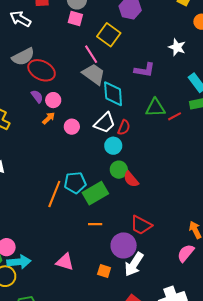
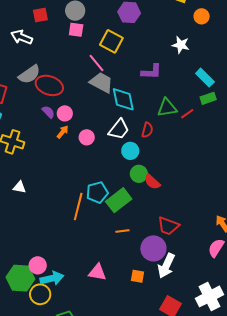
red semicircle: (124, 127) -> (147, 130), moved

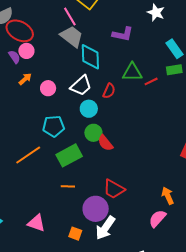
pink circle: (65, 113) -> (26, 51), moved
cyan pentagon: (97, 192) -> (54, 126), moved
orange line: (78, 206) -> (28, 155), turned 32

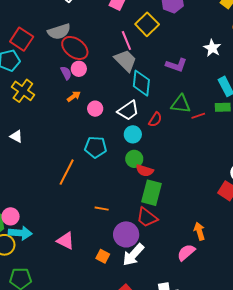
red semicircle: (105, 143) -> (145, 170), turned -42
orange line: (28, 155) -> (67, 172), turned -36
green rectangle: (69, 155) -> (151, 193), moved, turned -55

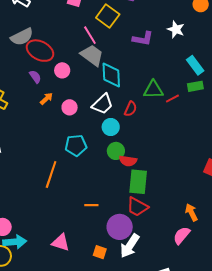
purple L-shape: (176, 65) -> (143, 39), moved
pink circle: (79, 69) -> (62, 70), moved

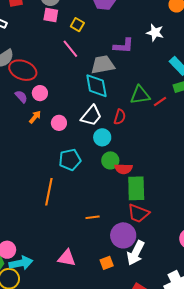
yellow square: (108, 16) -> (77, 25), moved, size x0.6
gray trapezoid: (92, 55) -> (103, 65), moved, turned -40
pink circle: (62, 70) -> (40, 93), moved
orange square: (100, 252) -> (107, 263), turned -32

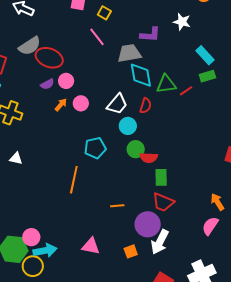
cyan diamond: (96, 86) -> (141, 75), moved
purple semicircle: (21, 97) -> (47, 84), turned 104
pink circle: (59, 123) -> (81, 103), moved
green rectangle: (136, 188) -> (161, 177), size x0.7

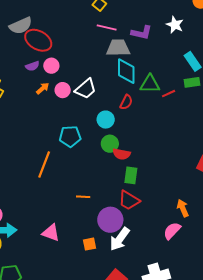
pink line: (97, 37) -> (107, 28), moved, turned -48
white trapezoid: (117, 104) -> (86, 89), moved

